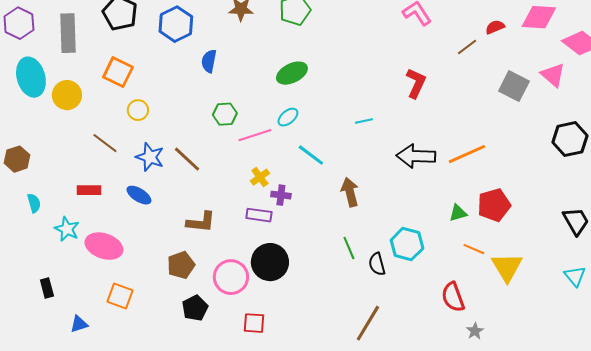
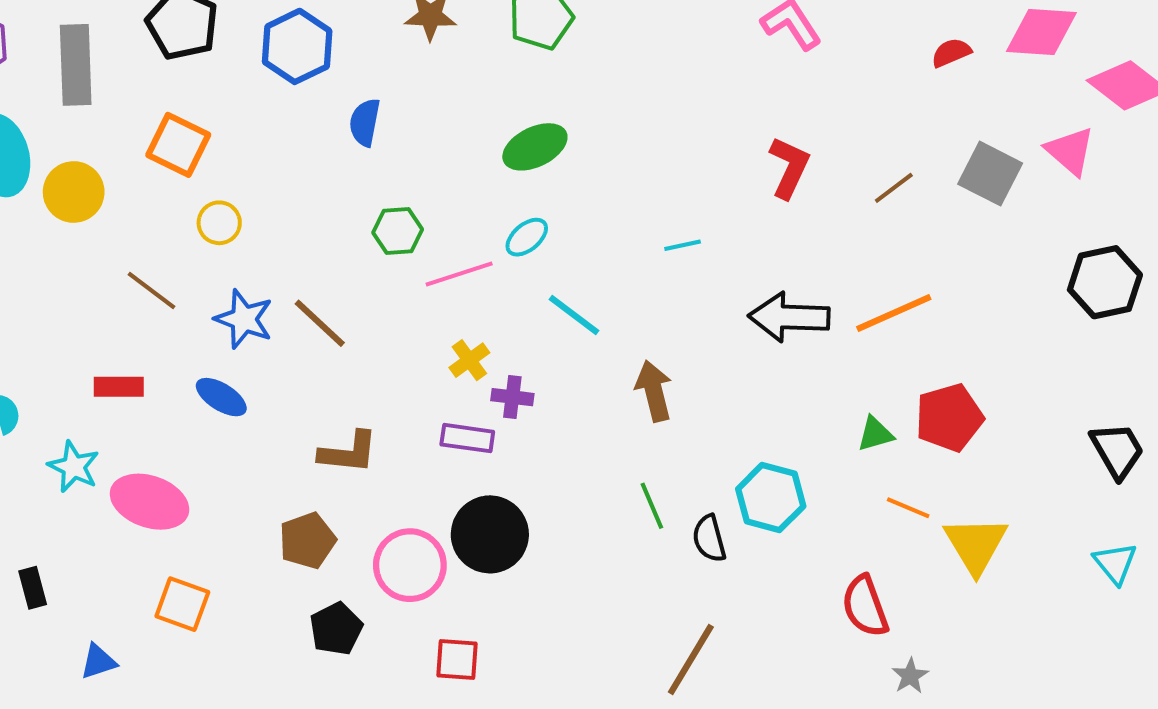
brown line: (467, 47) -> (894, 188), moved

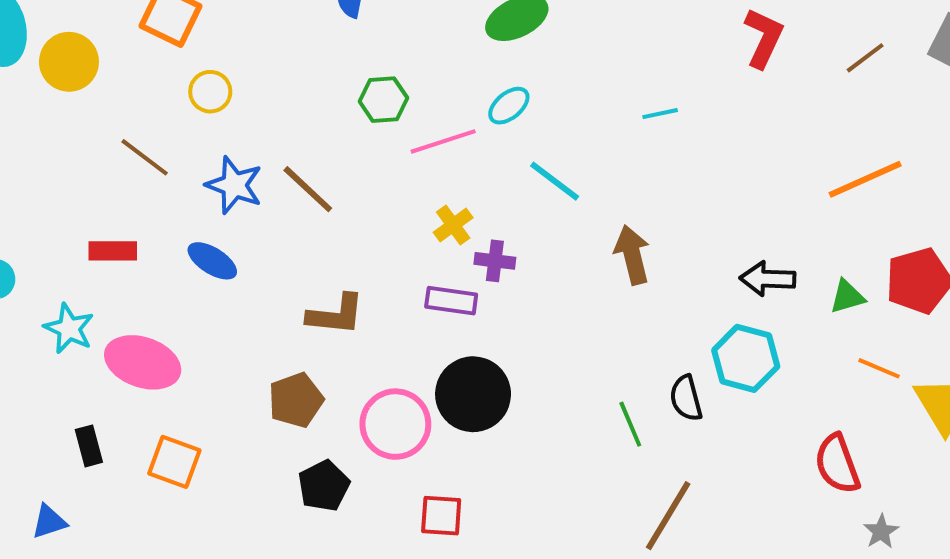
black arrow: (789, 317) -> (768, 279), moved, size x0.7
green line: (652, 506) -> (630, 424), moved
black rectangle: (33, 588) -> (89, 446), moved
blue triangle: (98, 662) -> (49, 522), moved

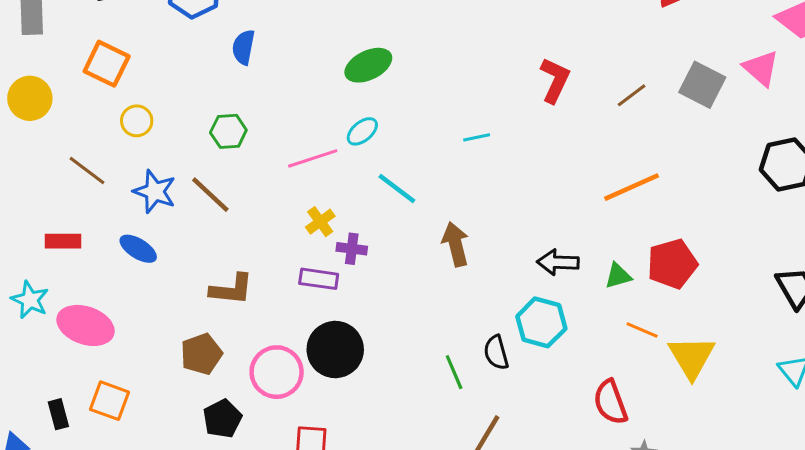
green hexagon: (383, 100) -> (228, 131), moved
black rectangle: (89, 446) -> (58, 414), moved

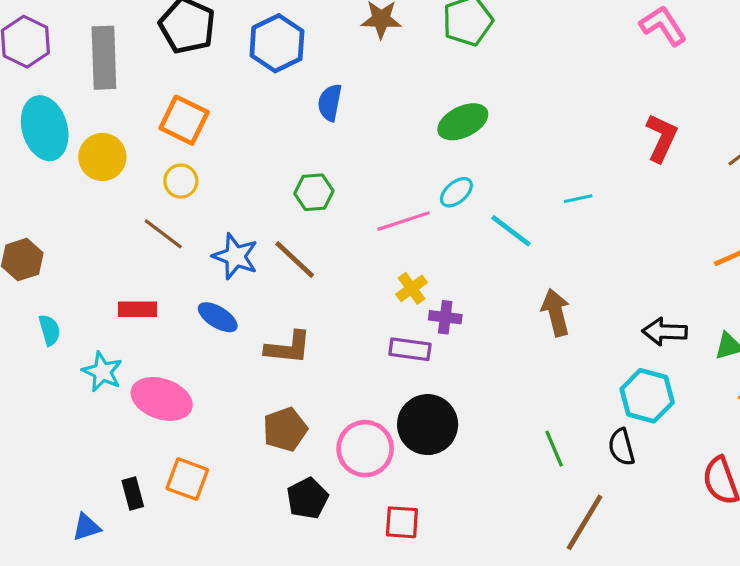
yellow circle: (137, 121) -> (181, 181), moved
cyan line: (397, 189) -> (511, 231), moved
brown L-shape: (231, 289) -> (288, 348), moved
black semicircle: (496, 353) -> (621, 447), moved

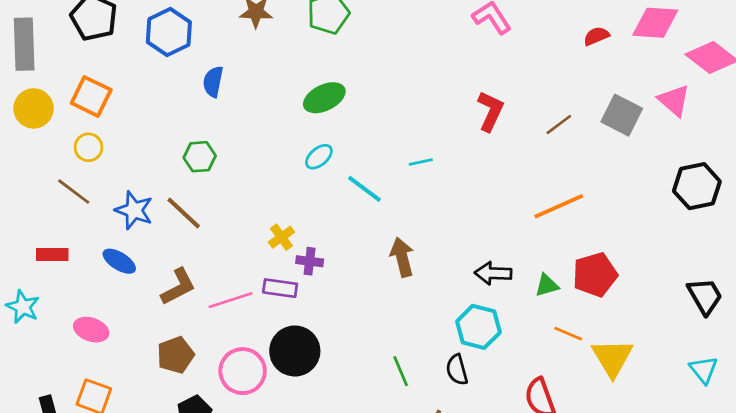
yellow circle: (102, 157) -> (34, 108), moved
pink line: (404, 221) -> (231, 300), moved
brown L-shape: (288, 348) -> (178, 287), turned -33
pink ellipse: (162, 399) -> (91, 330), moved, size x0.7

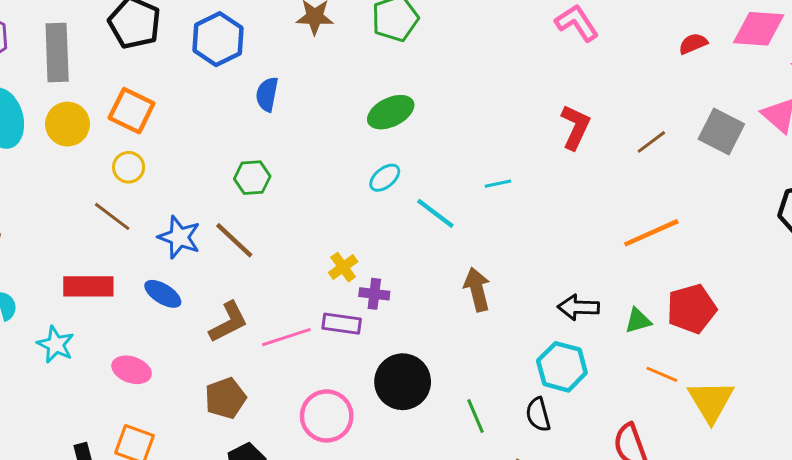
red rectangle: (52, 255) -> (88, 286), size x1.4
black circle: (295, 351) -> (403, 382), moved
pink circle: (243, 371) -> (327, 416), moved

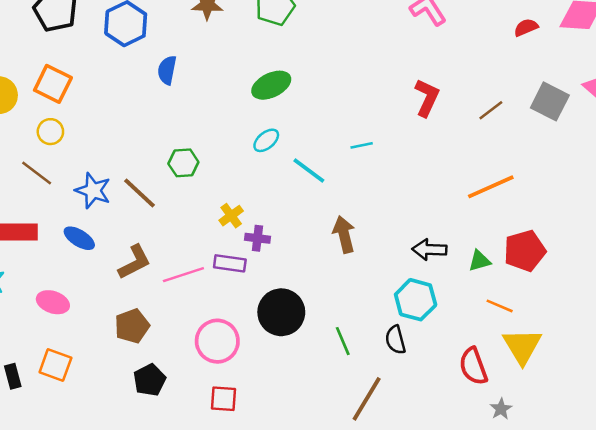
green hexagon: (252, 178) -> (183, 163), moved
yellow triangle: (711, 401) -> (522, 346), moved

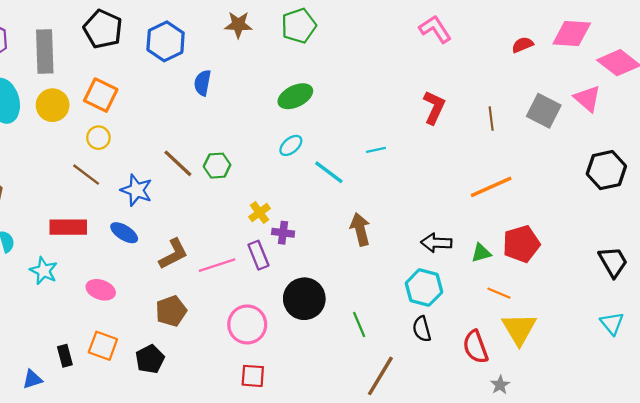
brown line: (491, 110) -> (491, 119), turned -60
brown line: (139, 193) -> (178, 163), moved
purple rectangle: (230, 263) -> (258, 255), turned 60
black semicircle: (395, 340) -> (422, 329), moved
black pentagon: (150, 380) -> (150, 359), moved

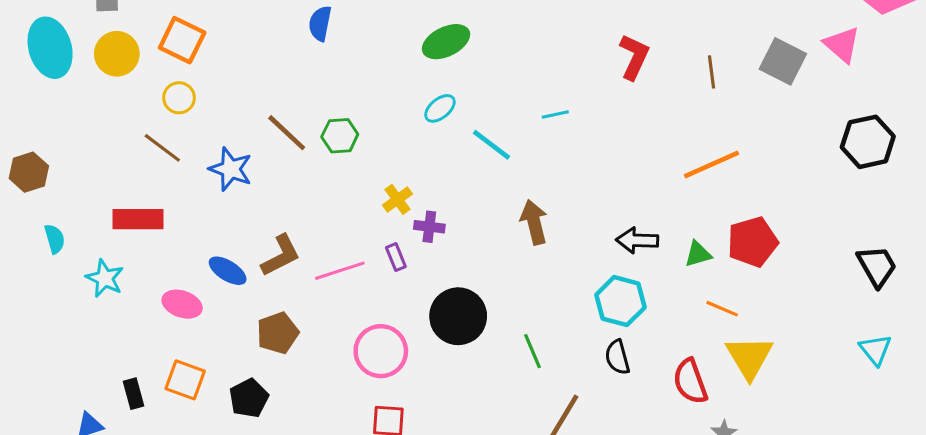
blue ellipse: (124, 233) -> (228, 271), moved
purple rectangle: (258, 255) -> (396, 257), size x0.7

